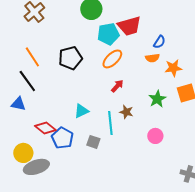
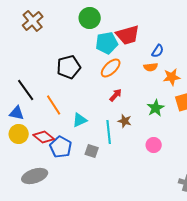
orange line: (32, 57) -> (54, 105), moved
yellow circle: (23, 153) -> (19, 134), moved

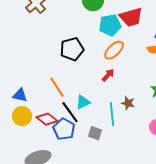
black line: (26, 90) -> (70, 112), moved
red arrow: (116, 95) -> (108, 75), moved

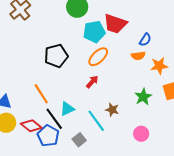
red trapezoid: (131, 17) -> (115, 24), turned 35
cyan line: (112, 114) -> (96, 121), turned -30
gray square: (95, 133) -> (79, 140), turned 32

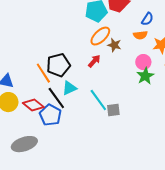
black pentagon: (56, 56) -> (58, 65), moved
brown star: (112, 110) -> (114, 45), moved
pink circle: (141, 134) -> (143, 62), moved
gray square: (79, 140) -> (113, 110), moved, turned 32

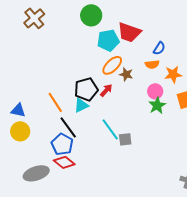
black pentagon: (58, 65) -> (86, 89), moved
cyan triangle: (69, 88) -> (81, 105), moved
red diamond: (33, 105) -> (64, 162), moved

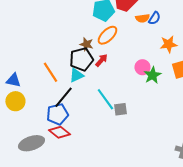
orange semicircle: (152, 64) -> (142, 18), moved
brown star: (126, 74) -> (86, 44), moved
pink circle: (155, 91) -> (142, 67), moved
black line: (68, 127) -> (63, 97), turned 75
blue pentagon: (62, 144) -> (57, 114), turned 30

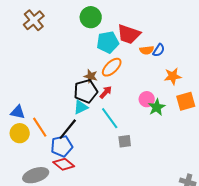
orange line: (50, 72) -> (40, 127), moved
cyan line: (105, 99) -> (110, 118), moved

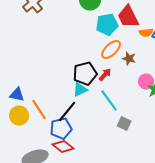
red trapezoid: (129, 34) -> (128, 17), turned 45
brown star: (91, 76) -> (129, 59), moved
gray square: (125, 141) -> (124, 124), turned 32

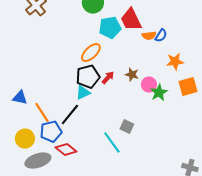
orange ellipse: (111, 50) -> (91, 53), moved
brown star: (129, 59) -> (132, 75), moved
cyan line: (109, 101) -> (112, 143), moved
yellow circle: (19, 116) -> (25, 139), moved
blue pentagon: (61, 129) -> (51, 132), moved

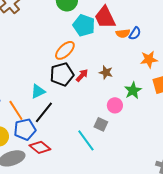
cyan pentagon: (110, 28) -> (84, 25), turned 30
pink circle: (149, 85) -> (115, 105), moved
cyan triangle: (83, 93) -> (38, 91), moved

